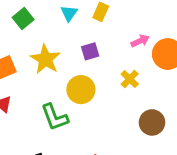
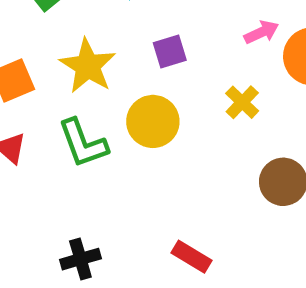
green L-shape: (55, 117) -> (83, 143), moved

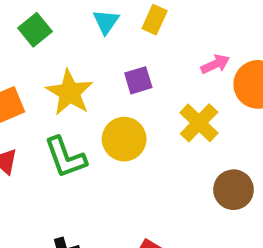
yellow cross: (242, 102) -> (199, 123), size x1.4

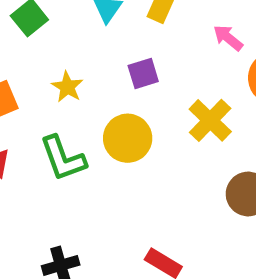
pink arrow: (215, 64) -> (228, 38), moved, turned -116
yellow star: (69, 92) -> (67, 87), size x0.6

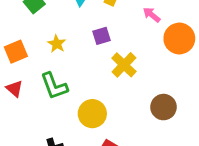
yellow cross: (210, 120) -> (124, 65), moved
yellow circle: (128, 138) -> (92, 114), moved

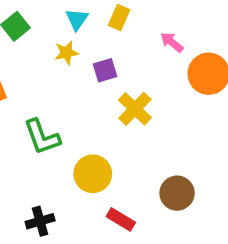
yellow star: (57, 44) -> (66, 53), moved, turned 30
brown circle: (163, 107) -> (177, 193), moved

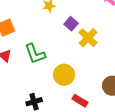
purple square: (105, 70) -> (71, 24), moved, turned -32

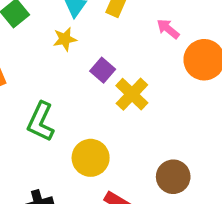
green L-shape: (35, 54) -> (41, 122), turned 45

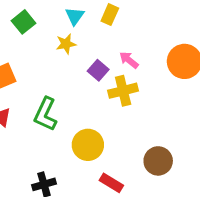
pink arrow: (168, 29) -> (129, 60), moved
yellow cross: (132, 94) -> (123, 91), turned 32

